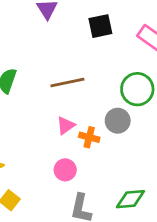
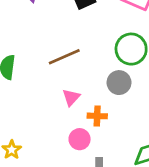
orange cross: (89, 137) -> (97, 116), moved

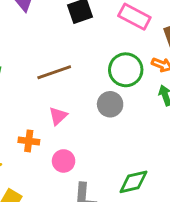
orange cross: (97, 116) -> (29, 141), moved

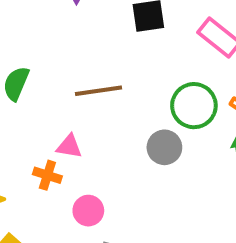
pink triangle: (58, 116) -> (69, 146), moved, turned 42

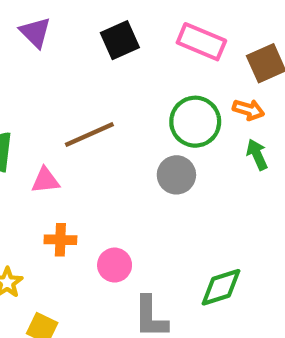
pink triangle: (69, 146) -> (45, 180), moved

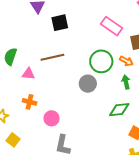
black square: (120, 40) -> (60, 23), moved
green diamond: (221, 287) -> (119, 110), moved

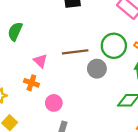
brown line: (52, 57) -> (75, 52), moved
pink triangle: (28, 74) -> (40, 61), moved, turned 32

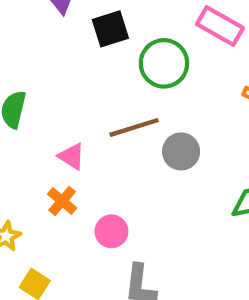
green circle: (114, 46) -> (164, 63), moved
orange cross: (31, 83) -> (62, 201), turned 32

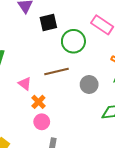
gray circle: (181, 151) -> (89, 84), moved
orange cross: (62, 201) -> (38, 102), moved

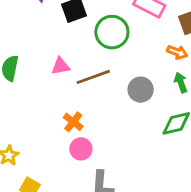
pink triangle: (25, 84) -> (61, 66), moved, turned -40

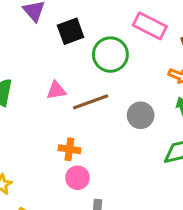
orange cross: (73, 122) -> (69, 149), turned -30

